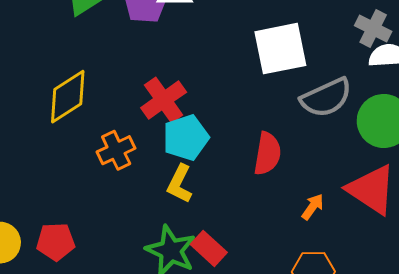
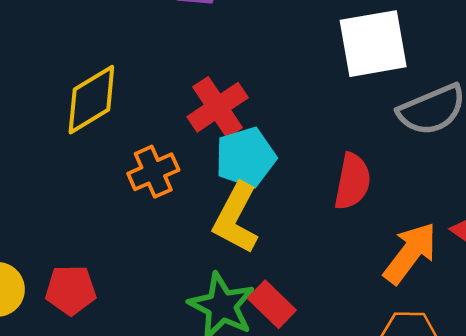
yellow L-shape: (180, 184) -> (236, 218), size x1.4
orange arrow: (313, 207) -> (410, 253), size x1.8

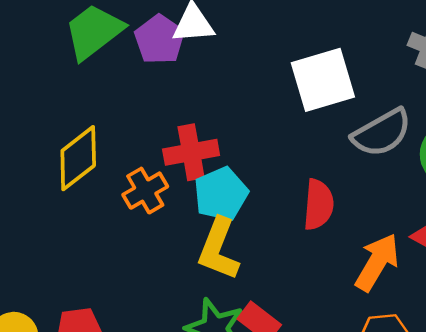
red cross: (218, 107) -> (191, 152), turned 30
orange cross: (153, 172) -> (145, 191), moved

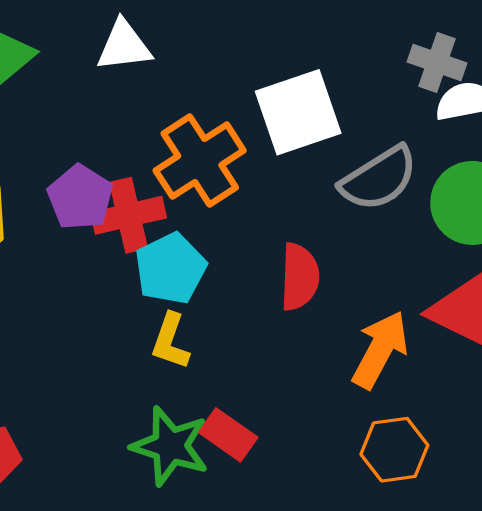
purple pentagon: (159, 39) -> (80, 197), moved
orange cross: (145, 191) -> (200, 160), moved, size x1.5
yellow L-shape: (218, 249) -> (170, 341), size x0.7

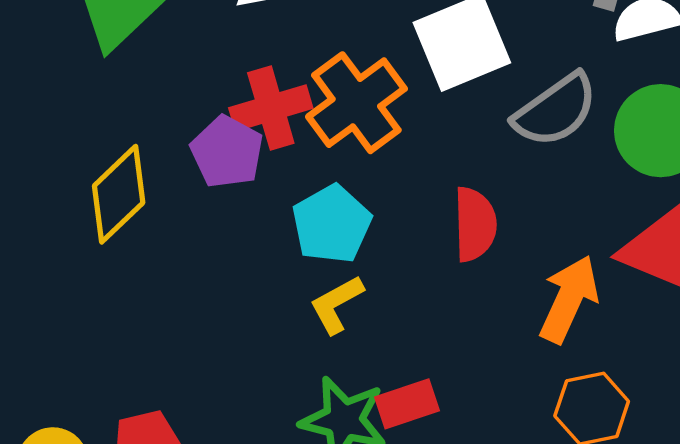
red cross: (129, 215) -> (271, 108), moved
yellow L-shape: (170, 341) -> (337, 304), turned 46
red rectangle: (228, 435) -> (407, 404), turned -50

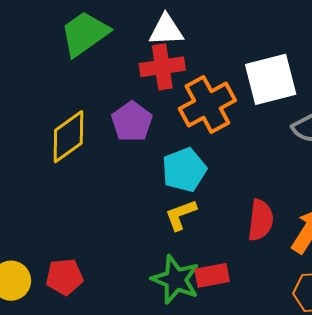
red cross: (271, 108) -> (162, 67), moved
red semicircle: (475, 224) -> (261, 220), moved

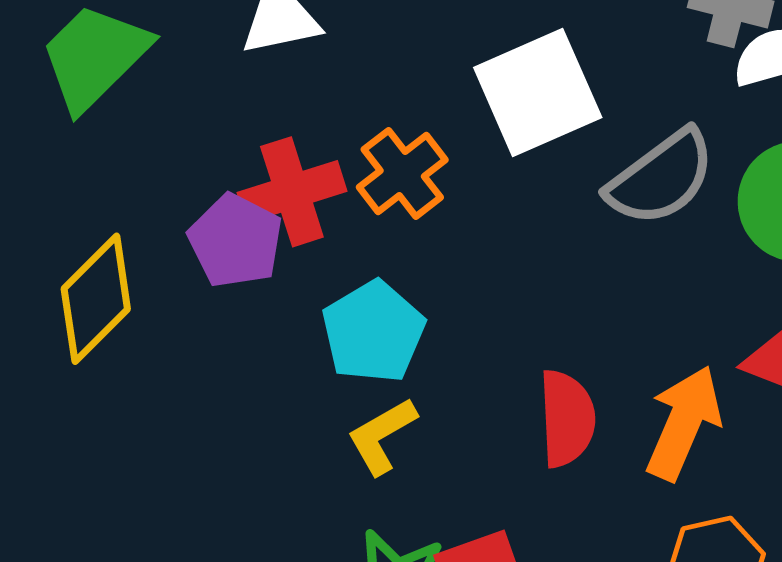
red cross: (162, 67) -> (292, 192), moved
orange cross: (207, 105) -> (402, 173), size x0.7

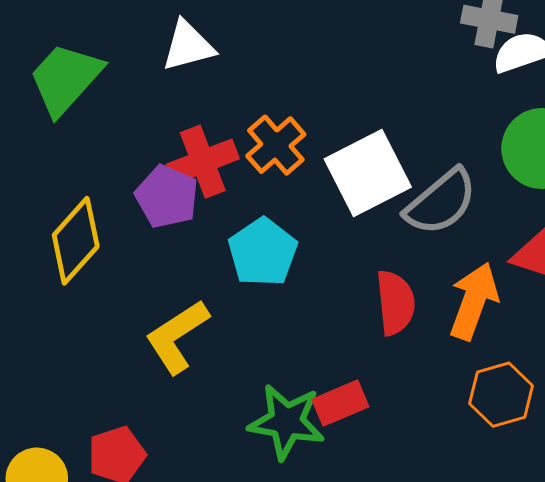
white square: (538, 92) -> (368, 173), moved
gray semicircle: (661, 178) -> (441, 202), moved
yellow L-shape: (382, 436) -> (177, 336), moved, size x1.4

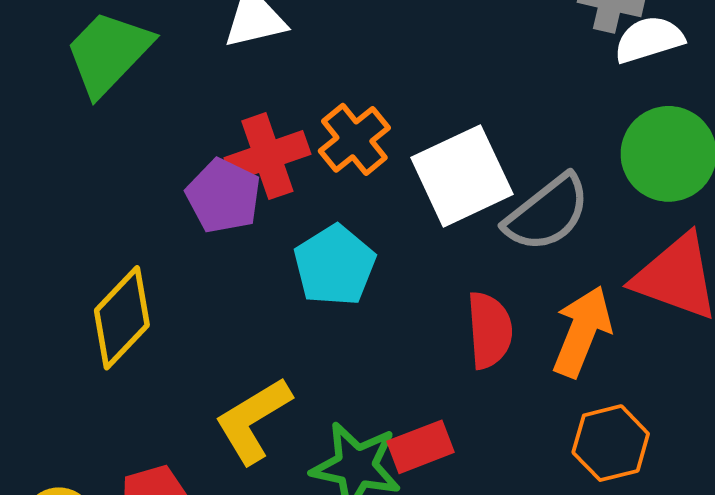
yellow diamond: (76, 241) -> (122, 318), moved
yellow L-shape: (177, 336) -> (253, 420), moved

